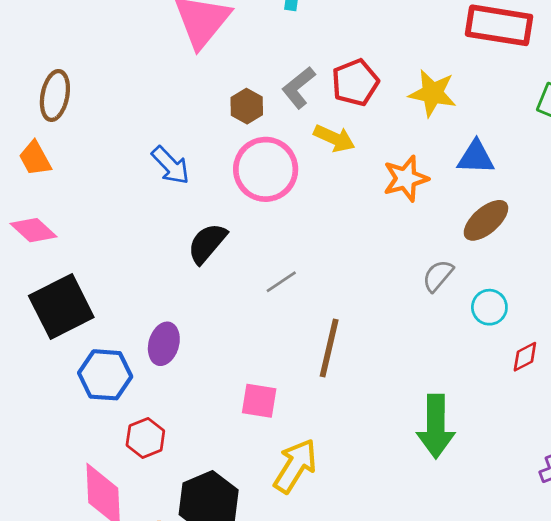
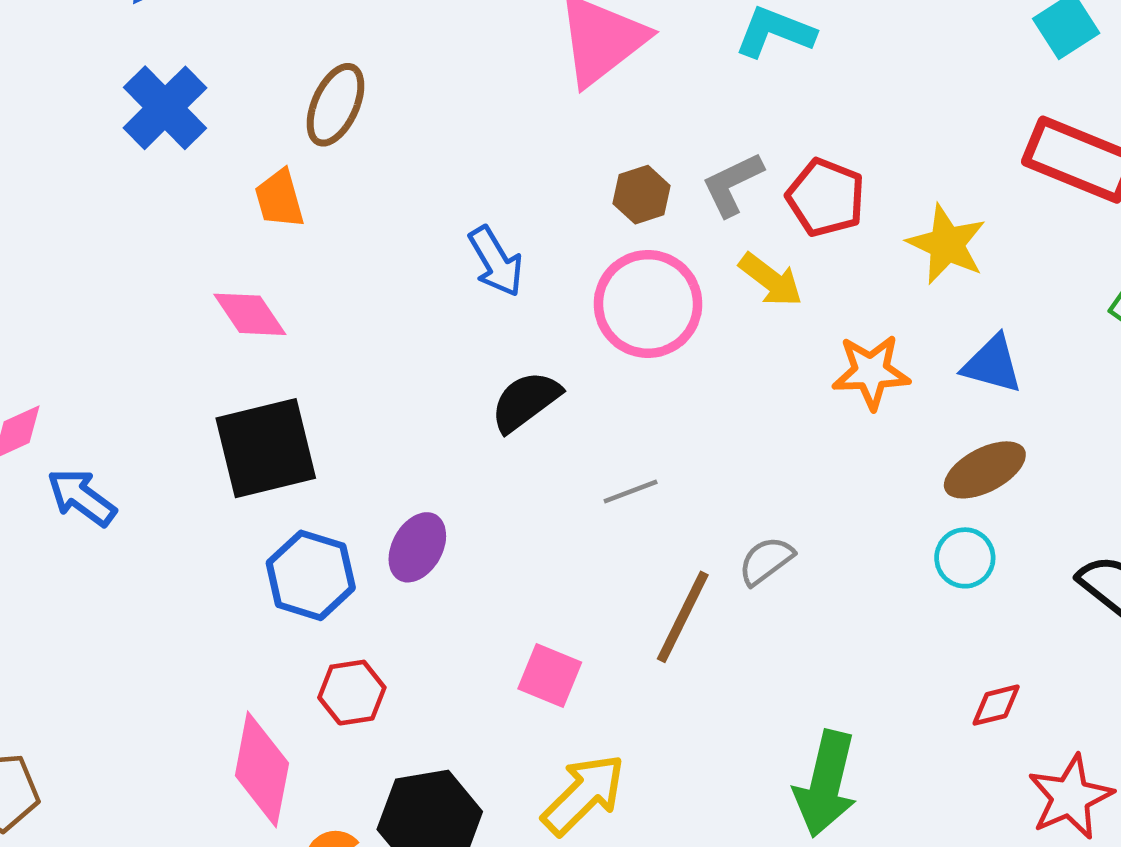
red pentagon: (355, 82) -> (826, 197), turned 30
gray semicircle: (438, 276) -> (766, 561), moved
cyan circle: (489, 307) -> (965, 558), moved

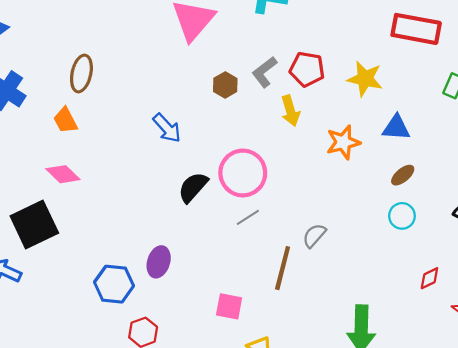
yellow arrow: (771, 280) -> (290, 111), turned 48
pink circle: (648, 304) -> (243, 173), moved
black square: (266, 448) -> (34, 225), moved
brown ellipse: (985, 470) -> (403, 175), size x0.7

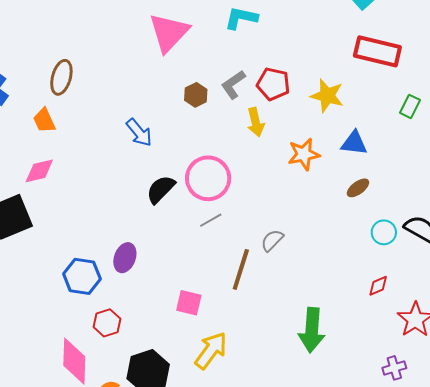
pink diamond: (63, 174) -> (39, 171), turned -60
cyan circle: (402, 216) -> (384, 232), moved

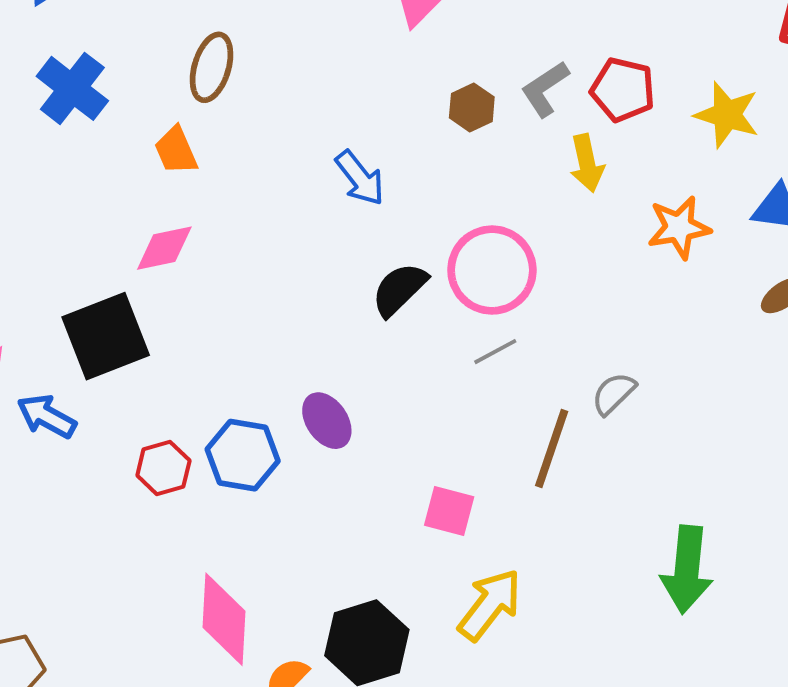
purple ellipse: (125, 258) -> (327, 421), turned -56
red hexagon: (107, 323) -> (163, 468), moved

